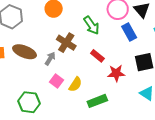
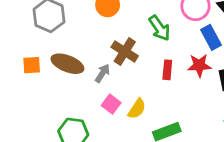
red rectangle: (97, 56) -> (167, 70), turned 56
red star: (116, 73) -> (199, 65), moved

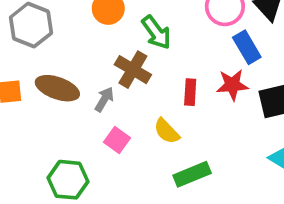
green arrow: (159, 28) -> (156, 32), moved
yellow semicircle: (137, 109) -> (167, 131), moved, turned 105

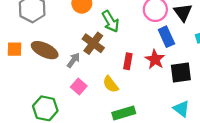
red star: (232, 85) -> (155, 59), turned 30

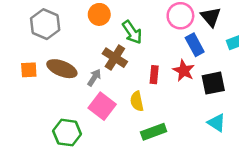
yellow semicircle: (111, 84) -> (137, 101), turned 30
pink square: (79, 87) -> (102, 106), size x1.5

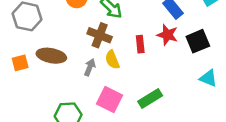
gray arrow: (94, 78) -> (90, 67), moved
yellow semicircle: (137, 101) -> (112, 60), moved
pink square: (102, 106) -> (110, 100), moved

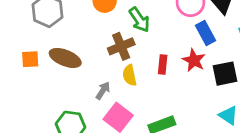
brown cross: (100, 35) -> (121, 46), turned 35
gray arrow: (90, 67) -> (103, 91), moved

